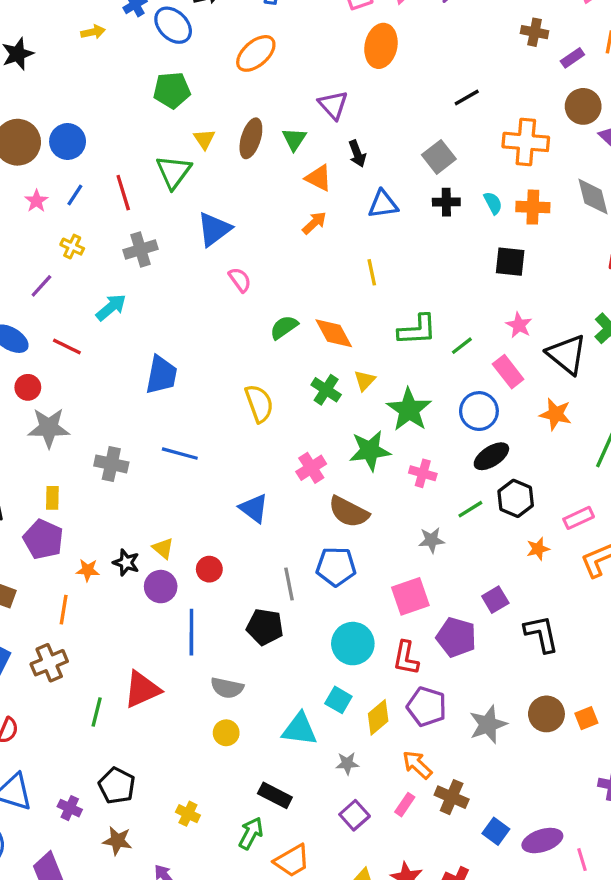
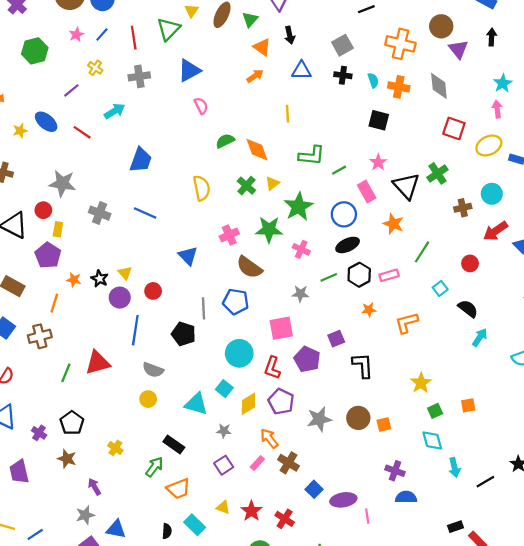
red circle: (28, 387) -> (43, 210), moved
pink rectangle: (579, 518) -> (389, 275), moved

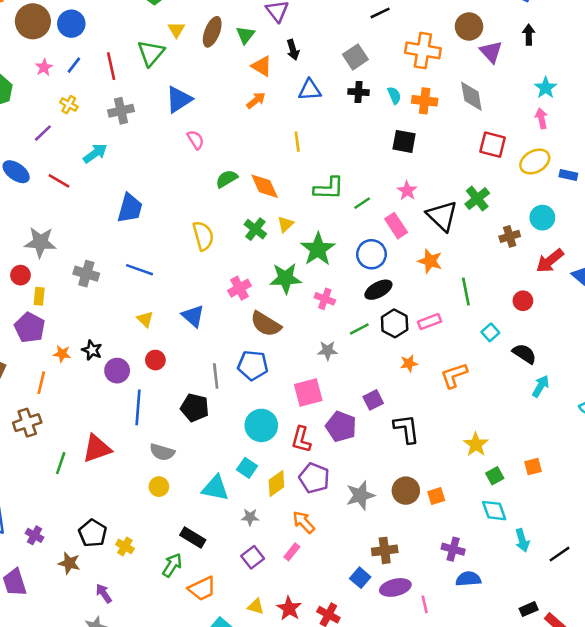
green line: (422, 252) -> (466, 291), turned -40
yellow triangle: (125, 273) -> (145, 319), moved
black pentagon: (72, 423) -> (93, 533), moved
brown cross: (288, 463) -> (385, 550), moved, turned -35

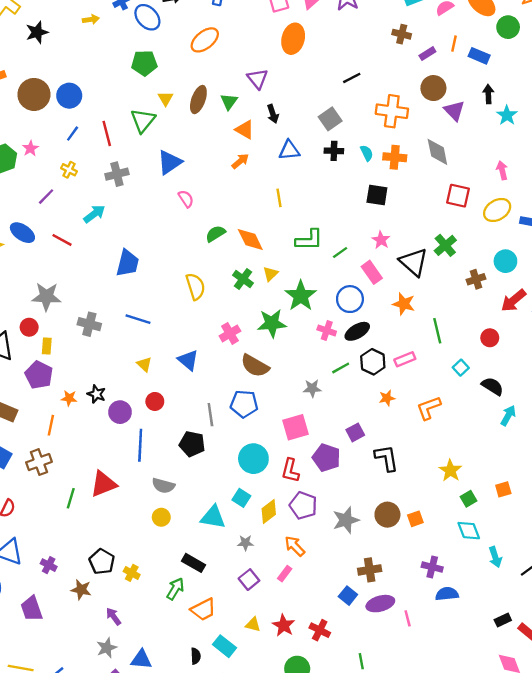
pink star: (44, 67) -> (30, 148), moved
cyan star: (546, 88) -> (507, 115), moved
pink cross: (325, 299) -> (327, 330), moved

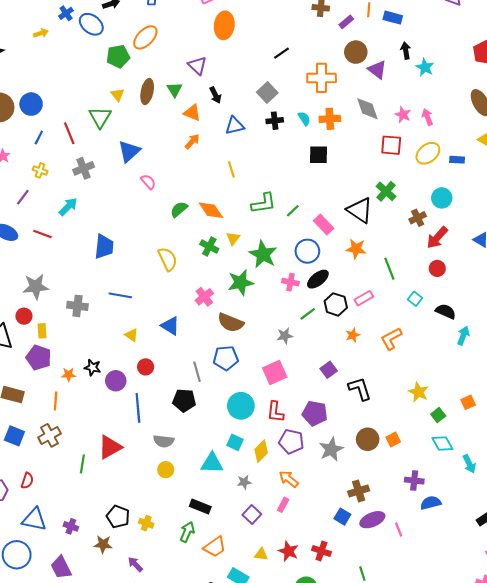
green pentagon: (144, 63) -> (118, 56), moved
pink star: (381, 240) -> (403, 115), moved
red arrow: (513, 301) -> (437, 238), moved
purple pentagon: (326, 458) -> (315, 413), moved

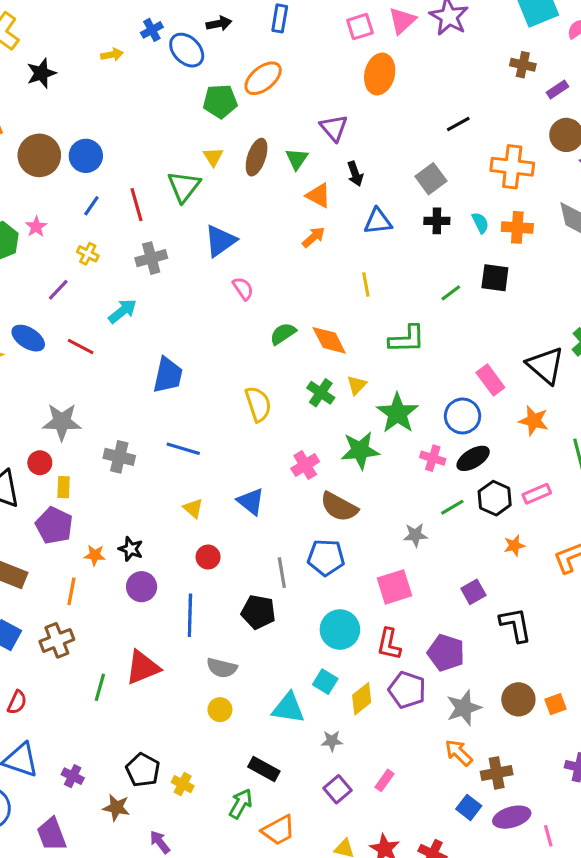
green line: (293, 211) -> (451, 293), moved
purple circle: (116, 381) -> (142, 587), moved
orange arrow: (289, 479) -> (459, 753), moved

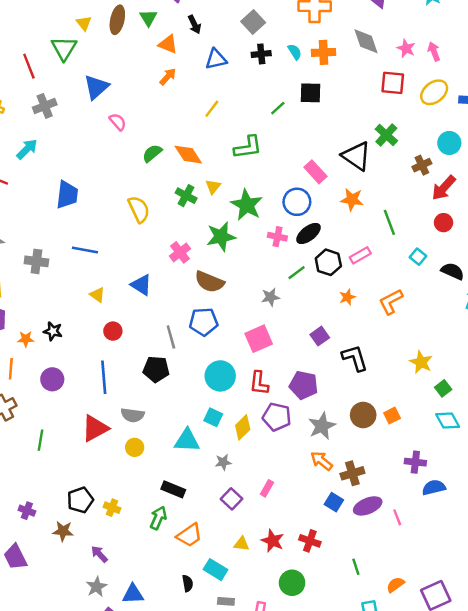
yellow line: (366, 285) -> (212, 109), turned 54
purple circle: (142, 587) -> (52, 379), moved
red triangle: (143, 667) -> (95, 428), moved
black pentagon: (143, 770) -> (80, 500), turned 30

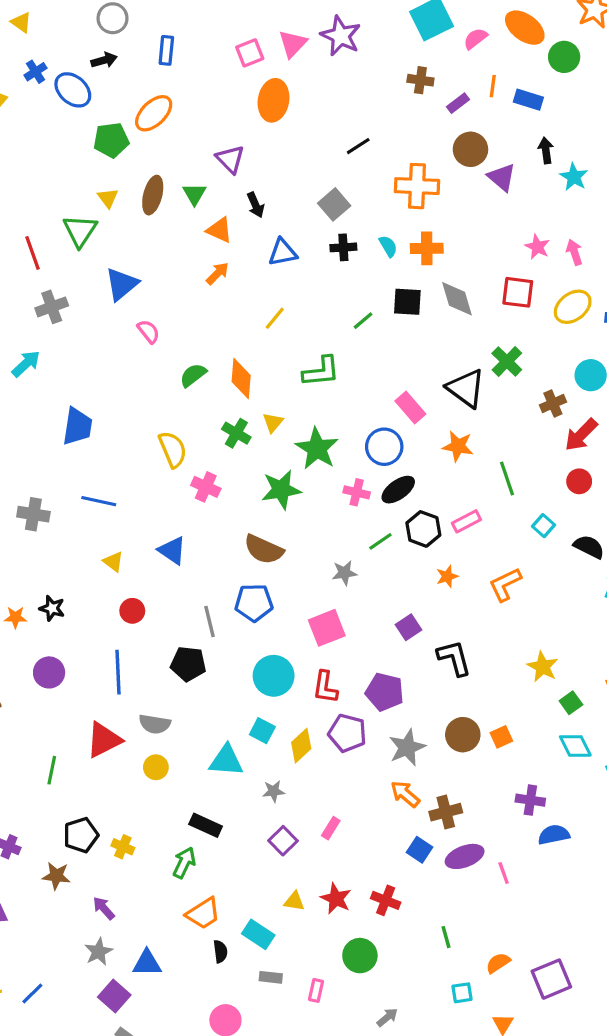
gray diamond: (366, 41) -> (457, 299), moved
orange diamond: (188, 155) -> (241, 379), turned 36
pink cross: (180, 252) -> (206, 487), moved, turned -30
green line: (40, 440) -> (52, 770), moved
orange trapezoid: (189, 535) -> (203, 913), moved

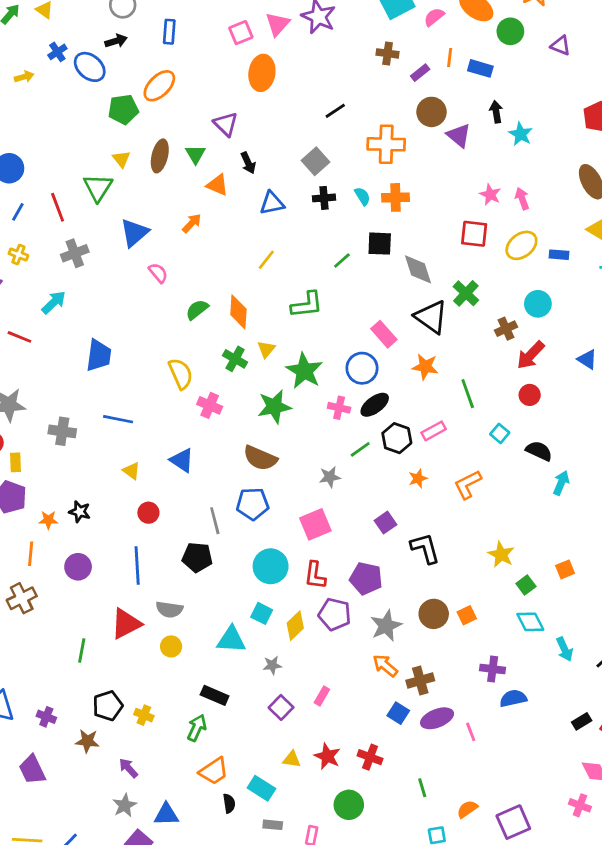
orange arrow: (217, 273) -> (192, 223), moved
gray diamond: (457, 299) -> (418, 269), moved

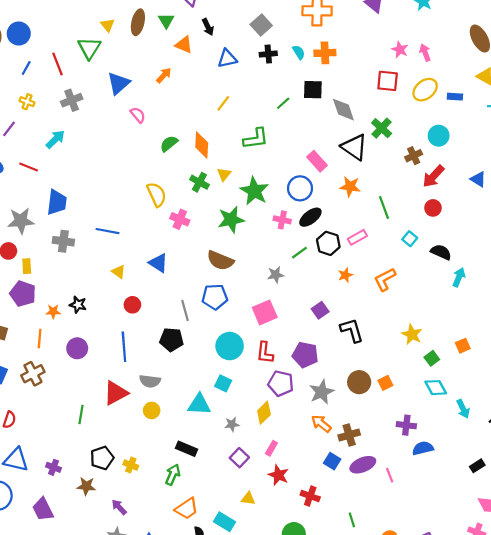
blue trapezoid: (99, 355) -> (57, 202), moved
yellow diamond: (295, 626) -> (264, 413), moved
red star: (327, 756) -> (278, 475), moved

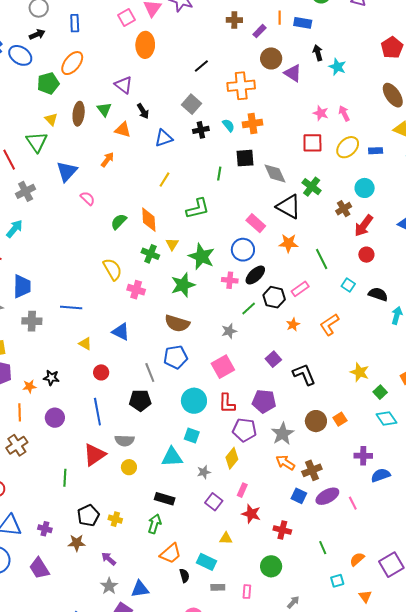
green line: (283, 103) -> (219, 174), turned -32

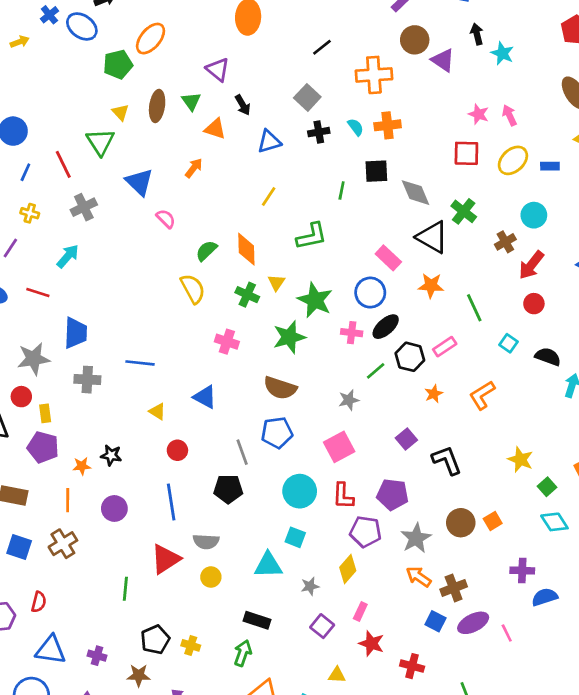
blue triangle: (67, 171) -> (139, 182), turned -30
yellow semicircle: (112, 269) -> (193, 289), moved

